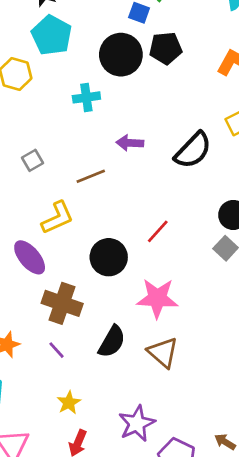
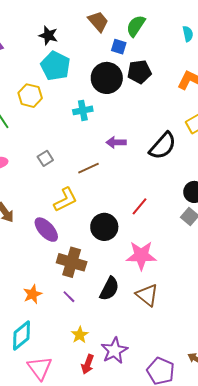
purple star: (137, 423) -> (114, 351), moved

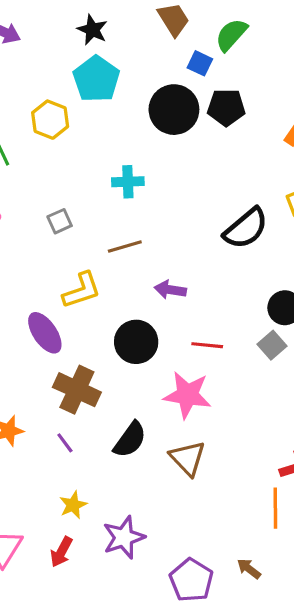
cyan cross: (83, 110) -> (128, 182), moved
purple arrow: (116, 142) -> (170, 290), moved
red line: (139, 206) -> (207, 345), moved, turned 48
red arrow: (88, 364) -> (61, 552), moved

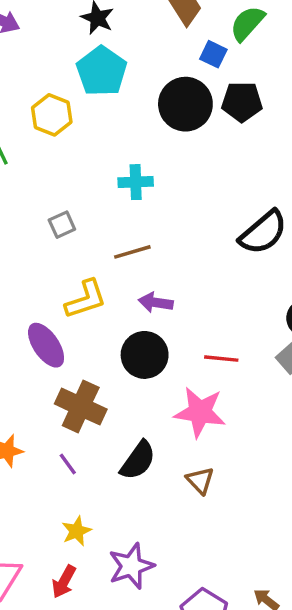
purple arrow: (170, 290) -> (156, 302), moved
brown triangle: (188, 458) -> (200, 480), size x0.7

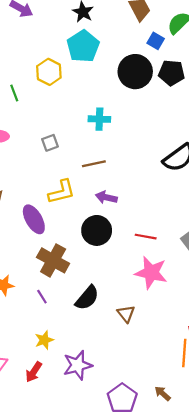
pink star: (200, 412) -> (151, 273), moved

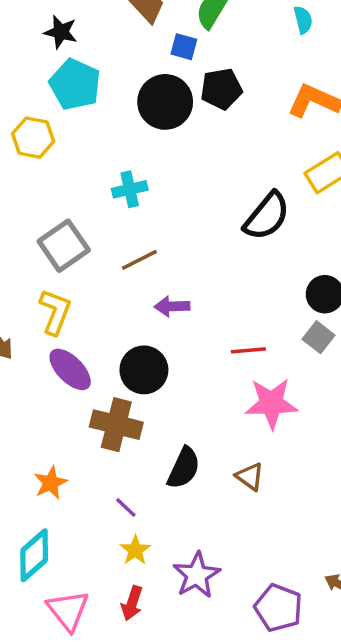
gray square: (50, 143) -> (64, 246), size x1.8
yellow L-shape: (62, 192) -> (55, 312), moved, turned -40
black circle: (97, 230) -> (144, 370), moved
purple line: (42, 297) -> (126, 508), moved

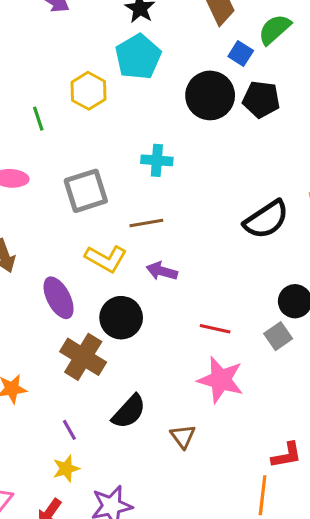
yellow L-shape: (55, 312) -> (106, 259), moved, turned 81

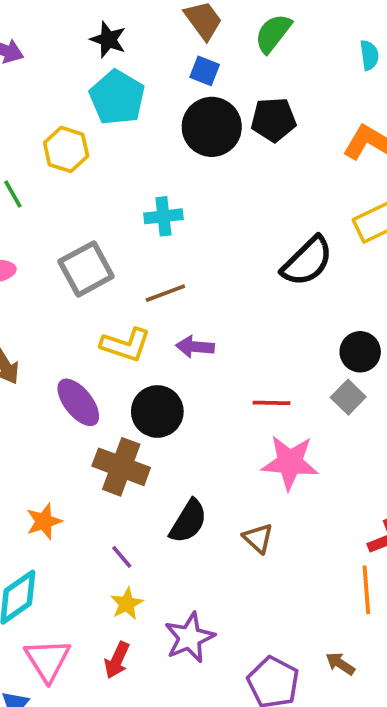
blue square: (241, 54) -> (205, 71), moved

